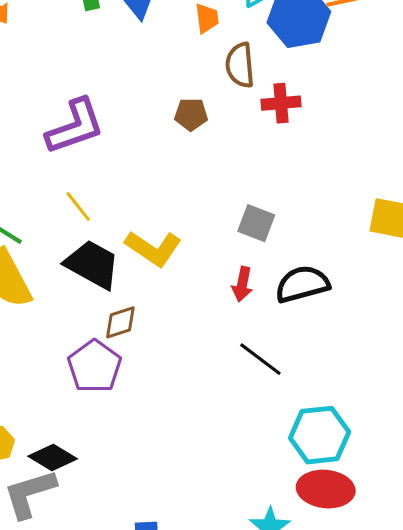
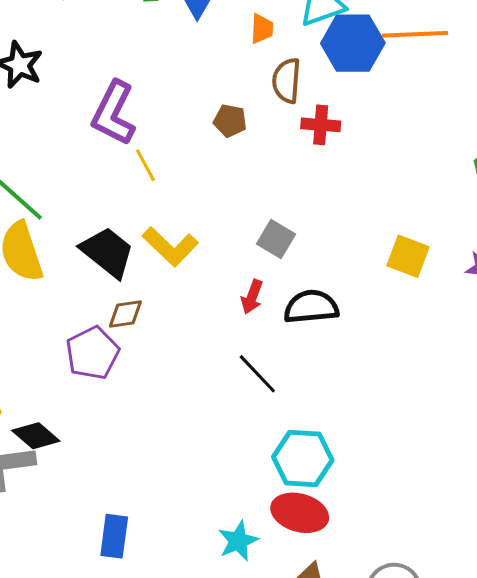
purple L-shape: (75, 126) -> (114, 113), turned 126
yellow line: (78, 206) -> (145, 165), moved

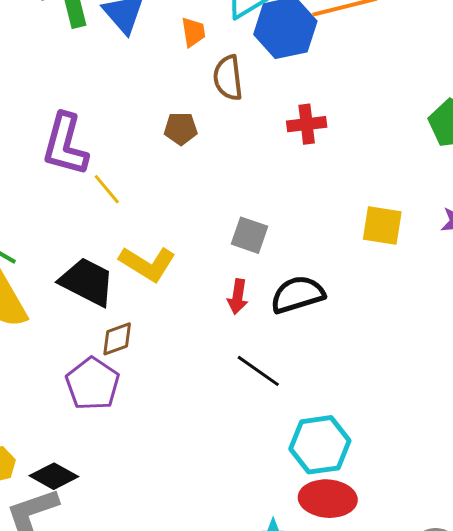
red cross: (321, 125) -> (307, 124), moved

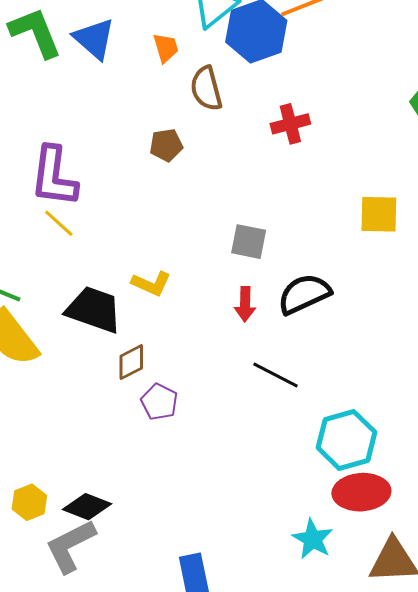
yellow line: (107, 189) -> (59, 223), moved
yellow L-shape: (147, 264) -> (151, 284), size x0.7
purple pentagon: (93, 384) -> (159, 402), moved, size x0.7

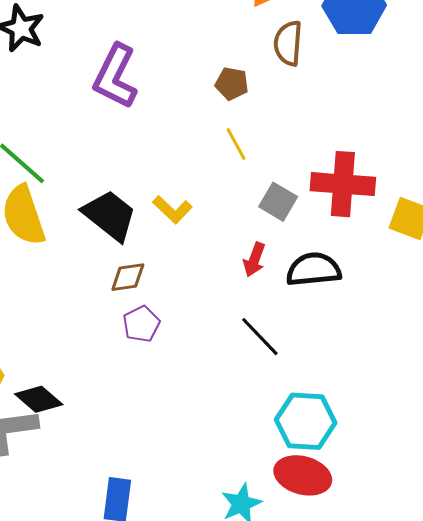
red cross: (290, 124) -> (343, 184), moved, size x1.6
yellow line: (59, 223) -> (236, 144), moved

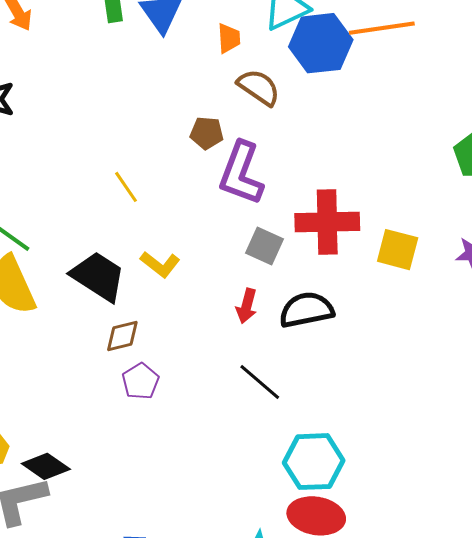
brown semicircle: (288, 43) -> (259, 87), turned 126
purple L-shape: (115, 76) -> (241, 173), moved
yellow line: (236, 144) -> (126, 187), moved

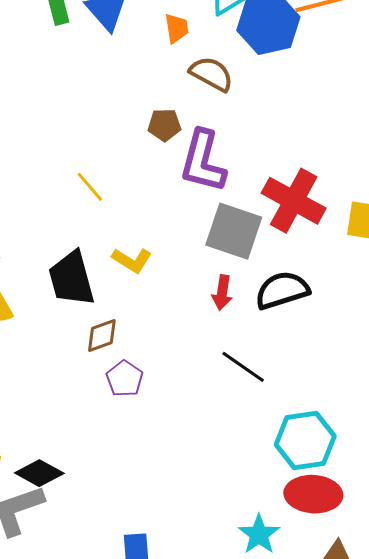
red cross: (327, 222) -> (294, 201), turned 36
gray square: (265, 246) -> (234, 231), size x1.5
black trapezoid: (98, 276) -> (72, 279), turned -132

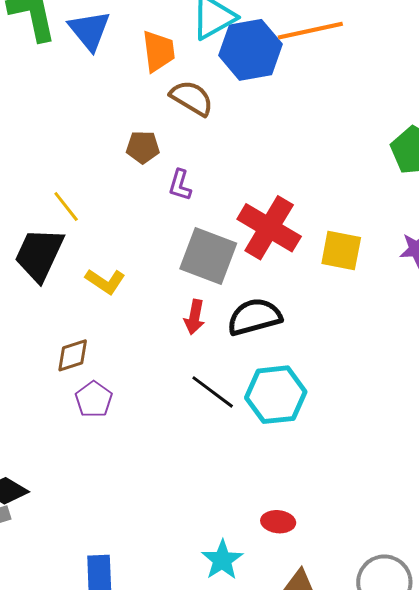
orange trapezoid: (177, 28) -> (158, 51), size x1.4
purple L-shape: (203, 161) -> (180, 185), size x0.5
black trapezoid: (72, 279) -> (39, 255), moved, turned 38
cyan hexagon: (305, 440) -> (276, 395), moved
red ellipse: (313, 494) -> (278, 522), size x0.6

